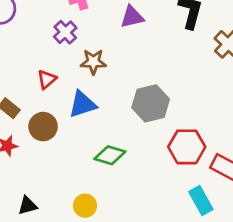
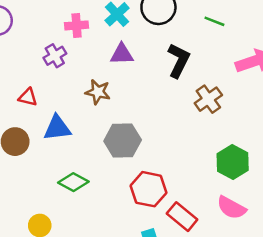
brown star: (93, 62) -> (98, 92), moved
red triangle: (47, 79) -> (28, 97), turned 42

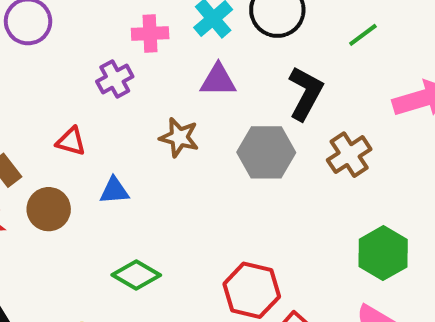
green line: (214, 21) -> (363, 35), turned -60
blue triangle: (57, 128) -> (114, 191), size x0.7
gray hexagon: (123, 141) -> (266, 152), moved

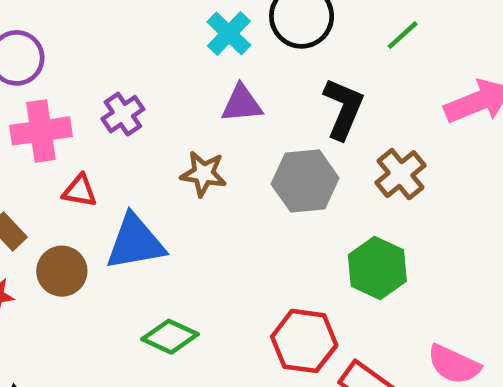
pink cross: (150, 33) -> (41, 131), moved, size x1.4
blue triangle: (114, 191) -> (135, 242), size x1.8
green hexagon: (383, 253) -> (377, 268), moved

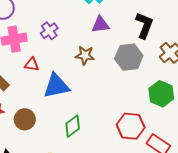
brown circle: (62, 271) -> (25, 119), moved
green diamond: (170, 337) -> (73, 126), turned -60

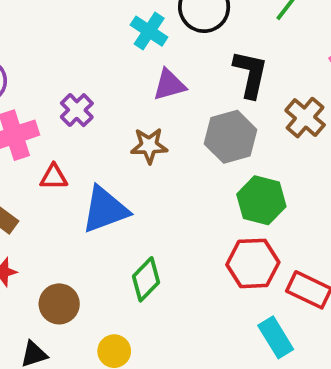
green hexagon: (161, 94) -> (261, 200), moved
brown circle: (25, 119) -> (59, 304), moved

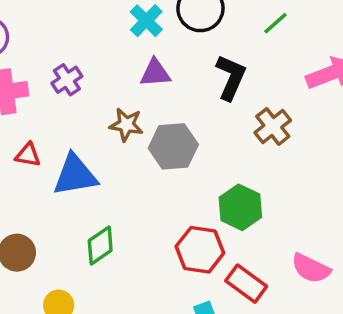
gray hexagon: (231, 137) -> (173, 146), moved
red triangle: (54, 177) -> (28, 155), moved
green hexagon: (261, 200) -> (240, 207), moved

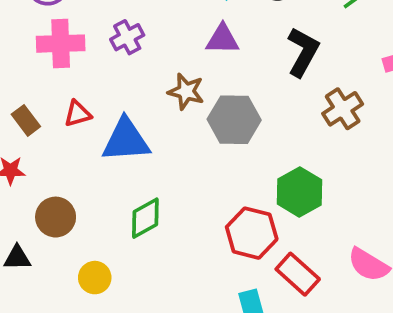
red triangle: (28, 155) -> (78, 114), turned -32

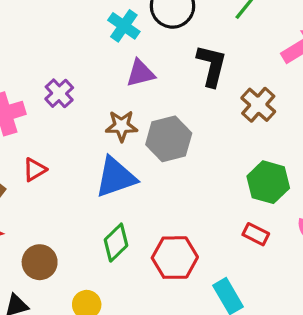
blue triangle: (126, 140) -> (116, 177), moved
green hexagon: (299, 192) -> (268, 182), moved
red hexagon: (252, 233) -> (175, 258), moved
red rectangle: (298, 274) -> (256, 234), moved, size x0.7

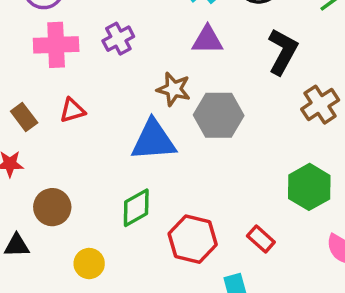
red rectangle: (256, 234) -> (261, 239), moved

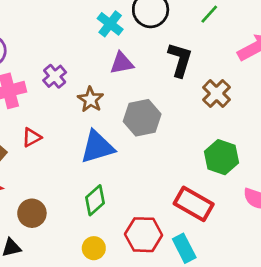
brown star: (174, 89) -> (91, 99), moved, turned 30
red hexagon: (193, 239) -> (144, 235), moved
red rectangle: (261, 239) -> (194, 204), size x1.8
yellow circle: (89, 264) -> (94, 248), moved

